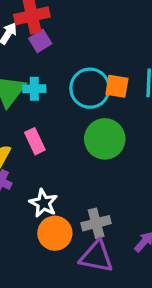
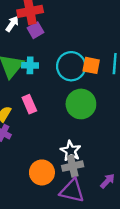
white star: (43, 203) -> (71, 151), moved

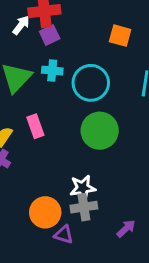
cyan cross: (30, 65) -> (52, 71), moved
orange square: (91, 65) -> (120, 36), moved
white star: (71, 151) -> (83, 188), turned 30
purple triangle: (72, 191) -> (64, 235), moved, size x0.6

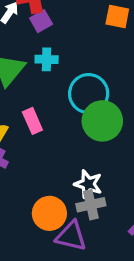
cyan circle: (91, 83) -> (89, 94), moved
white star: (83, 188) -> (88, 184), turned 30
purple triangle: (64, 235) -> (71, 236), size x1.5

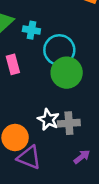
cyan cross: (47, 59) -> (31, 30), moved
gray cross: (91, 205) -> (69, 123), moved

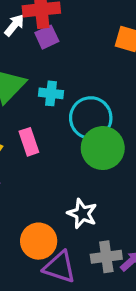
gray cross: (69, 123) -> (106, 257), moved

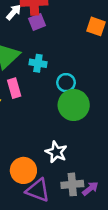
cyan circle: (91, 118) -> (66, 83), size x0.6
pink rectangle: (29, 142) -> (14, 88), moved

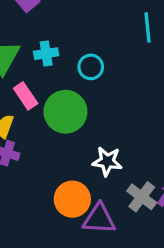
green circle: (74, 105) -> (65, 112), moved
gray cross: (72, 184) -> (142, 197), turned -30

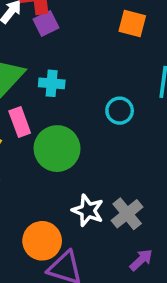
cyan circle: (91, 67) -> (120, 111), moved
gray cross: (142, 197) -> (127, 214), moved

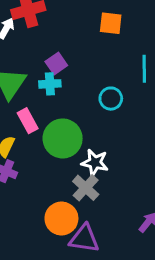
purple square: (46, 23) -> (56, 64), moved
white star: (88, 210) -> (95, 163), moved
gray cross: (127, 214) -> (86, 188), moved

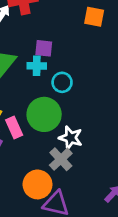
purple square: (56, 64) -> (44, 48), turned 36
cyan circle: (111, 99) -> (62, 82), moved
pink rectangle: (28, 121) -> (14, 127), moved

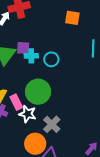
purple square: (44, 48) -> (23, 48), moved
cyan circle: (62, 82) -> (51, 59), moved
white star: (71, 138) -> (28, 114), moved

